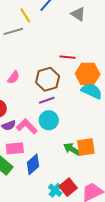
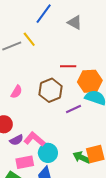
yellow line: (25, 15) -> (29, 39), moved
purple line: (47, 100) -> (74, 109), moved
cyan circle: (49, 120) -> (48, 153), moved

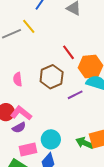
red line: (68, 66) -> (68, 52), turned 56
pink semicircle: (16, 92) -> (18, 79), turned 144
pink L-shape: (34, 139) -> (21, 113), moved

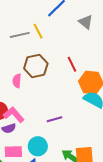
brown hexagon: (52, 77) -> (36, 66), moved
purple line: (75, 95) -> (55, 119), moved

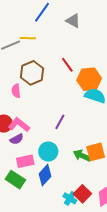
yellow line: (38, 31) -> (28, 38), turned -49
purple line: (55, 119) -> (60, 122), turned -35

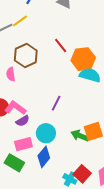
yellow line: (28, 38) -> (20, 21), turned -35
purple semicircle: (17, 139) -> (23, 121), moved

